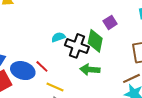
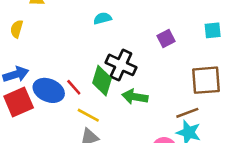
cyan semicircle: (58, 37) -> (102, 18), moved
green diamond: (95, 41) -> (102, 81), moved

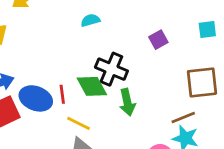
green diamond: (102, 81) -> (92, 86), turned -44
red line: (74, 87) -> (62, 94), turned 36
green arrow: (135, 97) -> (127, 102), turned -110

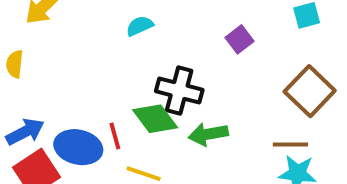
brown square: (202, 82) -> (310, 91), turned -32
green arrow: (127, 102) -> (208, 134), turned 100
brown line: (183, 118) -> (290, 144), turned 30

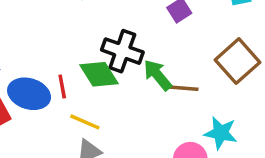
green arrow: (208, 134) -> (158, 75), moved, turned 56
brown line: (290, 144) -> (183, 88), moved

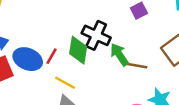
green diamond: (99, 74) -> (78, 50), turned 36
red line: (62, 87) -> (51, 56), turned 35

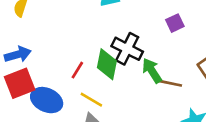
blue ellipse: (28, 59) -> (47, 100), moved

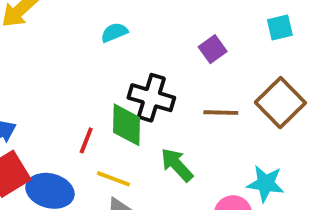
green arrow: (152, 71) -> (177, 165), moved
brown line: (170, 83) -> (221, 113), moved

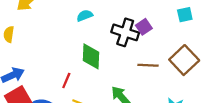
black cross: (151, 98) -> (125, 32), moved
green diamond: (127, 125) -> (91, 56), moved

